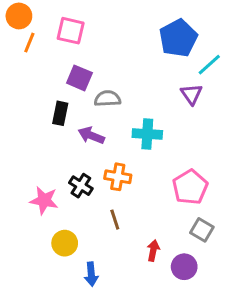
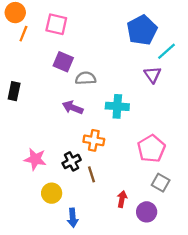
black rectangle: (60, 113) -> (14, 91), moved
black cross: (81, 186) -> (72, 161), moved, turned 30

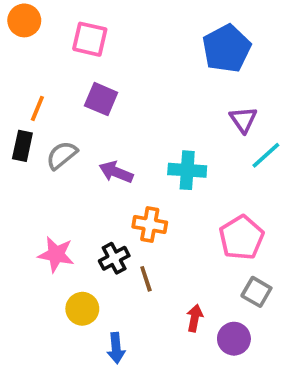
orange line: (23, 34) -> (37, 108), moved
cyan line: (167, 51) -> (266, 155), moved
gray semicircle: (86, 78) -> (62, 155), moved, turned -36

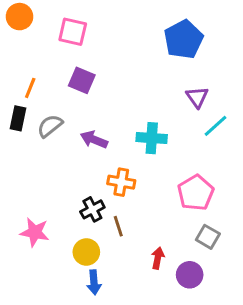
pink star: (56, 254) -> (35, 232), moved
yellow circle: (82, 309) -> (86, 252), moved

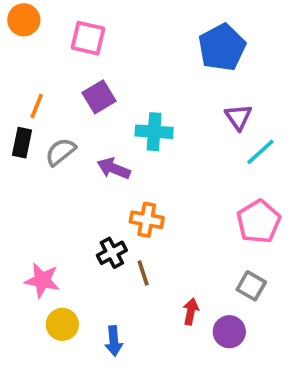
purple square: (82, 80) -> (99, 97), turned 36
cyan cross: (152, 138) -> (154, 132), moved
pink pentagon: (196, 193) -> (259, 222), moved
yellow circle: (86, 252) -> (62, 324), moved

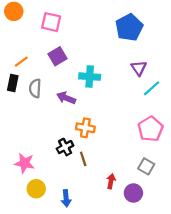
orange line: (37, 106) -> (21, 62), turned 32
gray semicircle: (60, 152) -> (35, 88), turned -48

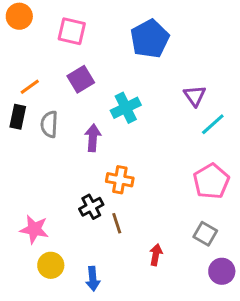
blue pentagon: (129, 27) -> (150, 39), moved
cyan cross: (90, 77) -> (126, 108), turned -30
purple arrow: (66, 98) -> (93, 138), turned 72
purple circle: (133, 193) -> (222, 271), moved

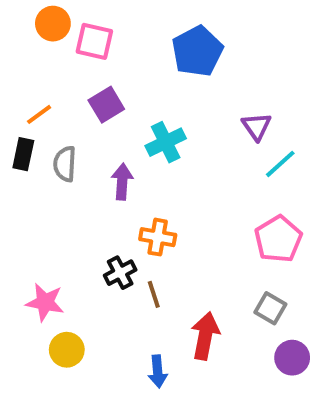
orange circle: (19, 16) -> (53, 24), moved
red arrow: (156, 255) -> (205, 336), size x1.6
blue arrow: (93, 279) -> (158, 371), moved

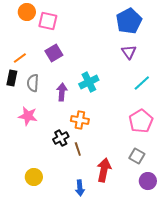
blue pentagon: (197, 51) -> (129, 21), moved
purple triangle: (257, 126) -> (129, 52), moved
cyan cross: (166, 142) -> (89, 82), moved
pink star: (45, 302) -> (28, 116), moved

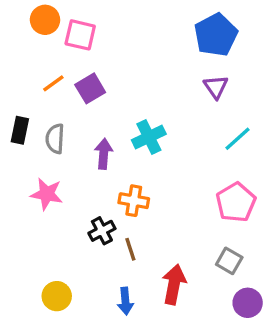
orange line: (20, 58) -> (53, 83), moved
blue arrow: (80, 188) -> (125, 301), moved

